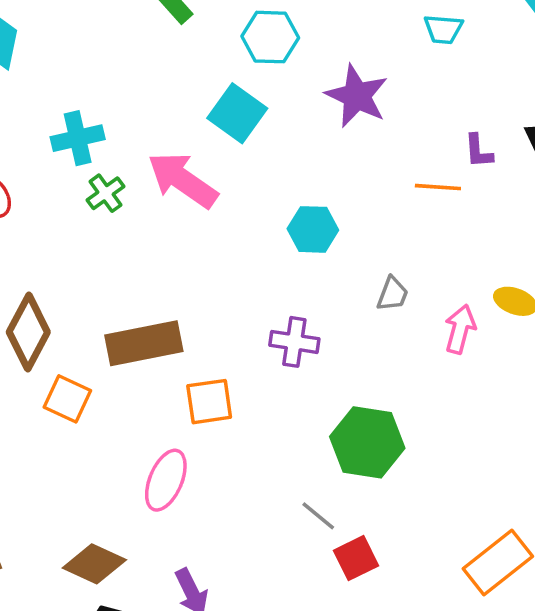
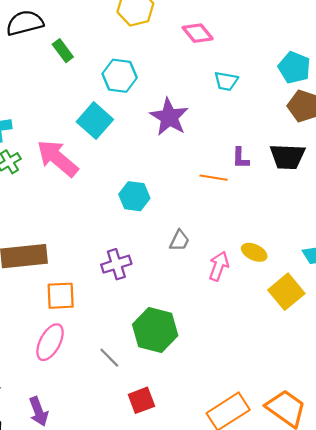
purple cross: (294, 342) -> (116, 264), turned -32
pink ellipse: (166, 480) -> (50, 342), moved
gray line: (318, 516) -> (109, 358), moved

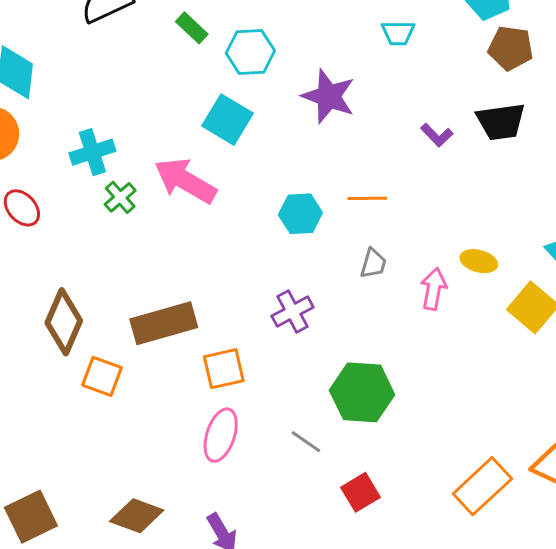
green rectangle: (63, 51) -> (192, 28), moved
purple L-shape: (240, 158) -> (437, 135), turned -35
orange line: (214, 178) -> (367, 198), moved

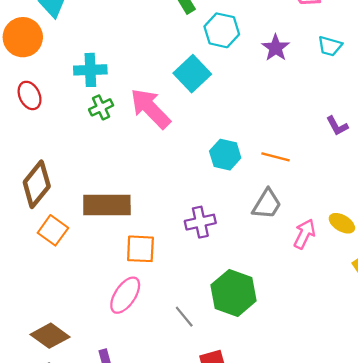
purple star: (329, 96) -> (276, 48), moved, size x0.7
gray trapezoid: (373, 264) -> (267, 204), size x1.4

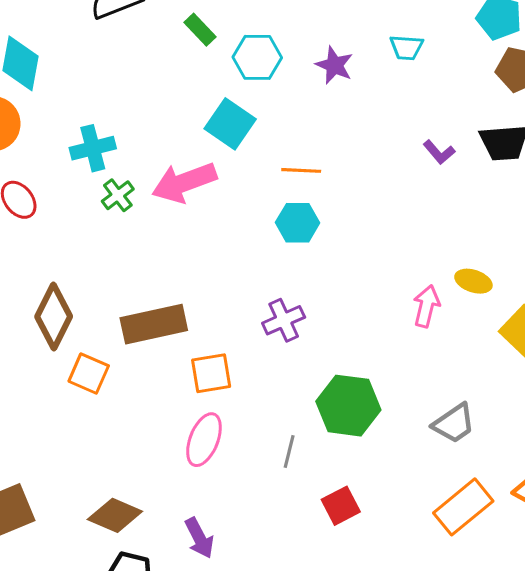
pink arrow: (150, 108) -> (184, 182), turned -54
orange line: (276, 157) -> (301, 170), moved
gray trapezoid: (267, 204) -> (454, 423), moved, turned 36
gray line: (184, 317) -> (289, 451), turned 65

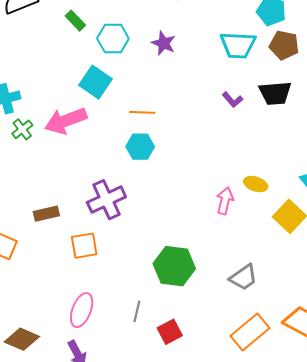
cyan trapezoid: (406, 47) -> (238, 45), moved, size x1.6
purple cross: (284, 320) -> (106, 200), moved, size x1.4
brown rectangle: (154, 324) -> (46, 214), size x0.6
pink ellipse: (204, 440) -> (82, 310), moved
gray line: (289, 451) -> (137, 311), moved

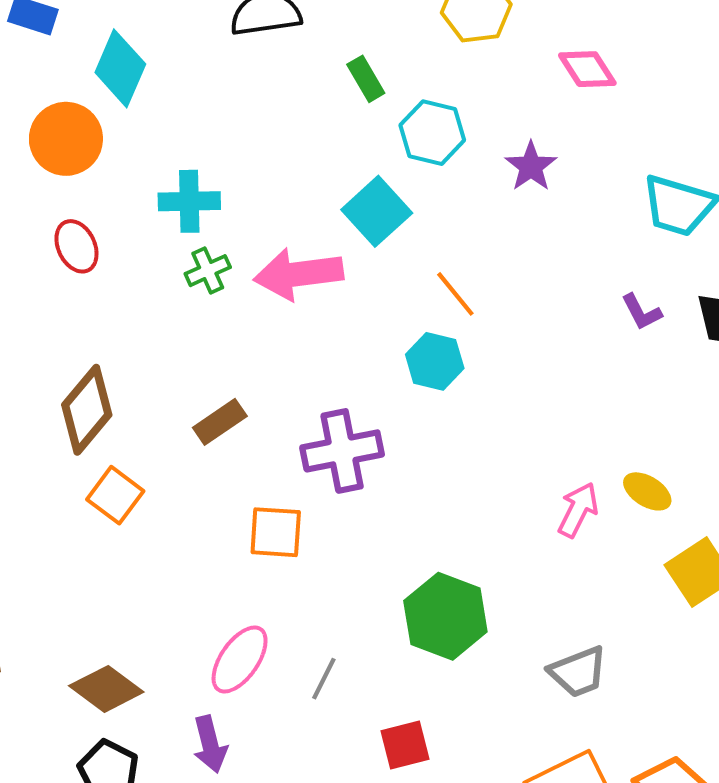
orange line: (142, 112) -> (455, 294), turned 35
brown rectangle: (46, 214) -> (220, 422), moved, turned -35
gray line: (137, 311) -> (324, 679), moved

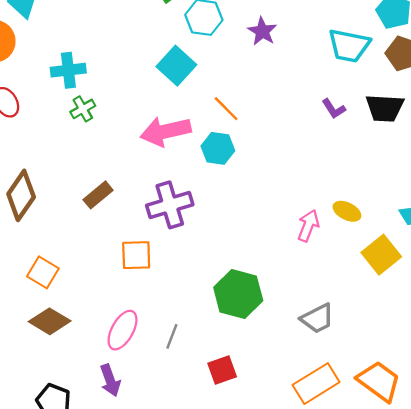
pink arrow: (299, 274) -> (166, 131), moved
orange square: (115, 495) -> (43, 272), moved
brown diamond: (106, 689) -> (50, 321), moved

